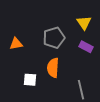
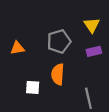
purple rectangle: (86, 47) -> (94, 51), turned -40

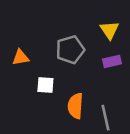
orange semicircle: (58, 74) -> (75, 106), moved
white square: (33, 87) -> (45, 85), moved

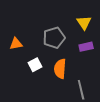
white square: (45, 85) -> (35, 65), turned -32
orange semicircle: (75, 106) -> (60, 69), moved

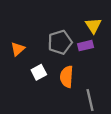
orange triangle: (16, 44) -> (18, 49), turned -32
purple rectangle: (86, 47) -> (86, 46), moved

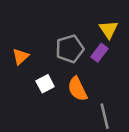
purple rectangle: (86, 46) -> (99, 53), turned -40
orange semicircle: (67, 77) -> (77, 89), turned -30

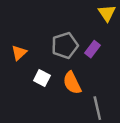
yellow triangle: (108, 29) -> (107, 13), moved
white square: (45, 84) -> (42, 78), turned -35

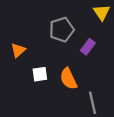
gray pentagon: (65, 46) -> (62, 30), moved
white square: (42, 78) -> (40, 74), turned -35

